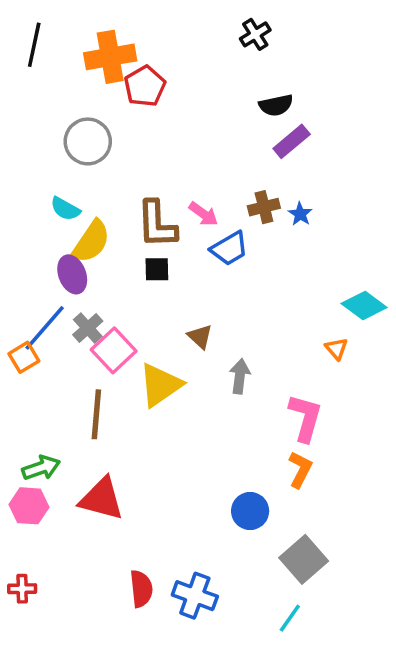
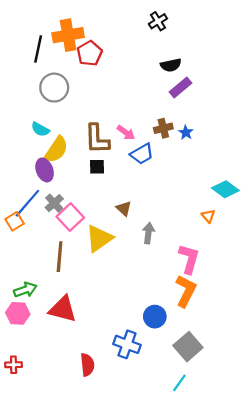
black line: (34, 45) -> (38, 49), moved
orange L-shape: (300, 470) -> (186, 291), size x1.4
blue cross: (195, 596) -> (127, 344), moved

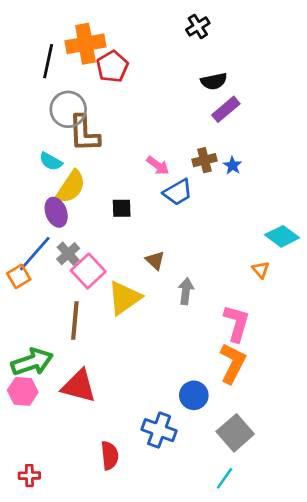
brown L-shape: (97, 139) -> (84, 133), moved
green arrow: (25, 290) -> (32, 362), size x1.4
red cross: (14, 365) -> (29, 476), moved

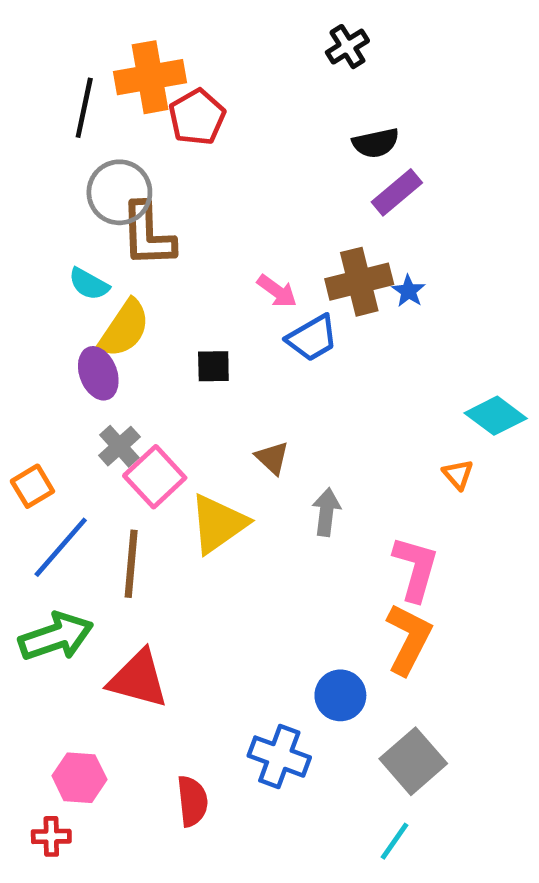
brown cross: (205, 160) -> (359, 282), size x1.5
blue line: (35, 254) -> (61, 547), moved
pink hexagon: (23, 391) -> (79, 778), moved

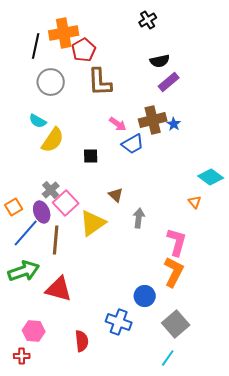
brown L-shape: (148, 235) -> (100, 82), moved
purple ellipse: (98, 373) -> (42, 212), moved

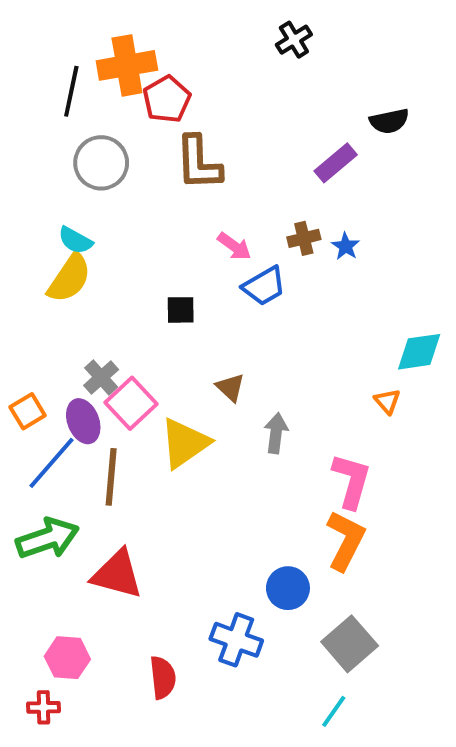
black semicircle: (160, 61) -> (389, 121), moved
brown cross: (153, 120) -> (304, 238), size x0.6
yellow semicircle: (53, 140) -> (69, 278), moved
cyan diamond: (211, 177) -> (419, 352), turned -45

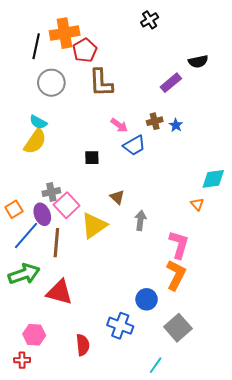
gray cross: (101, 377) -> (51, 192), turned 30
cyan line: (334, 711) -> (156, 365), moved

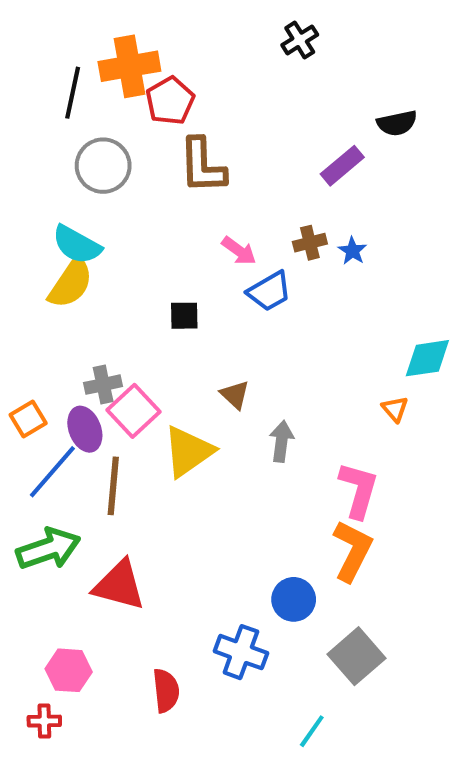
cyan semicircle: (38, 122) -> (77, 245), size x1.4

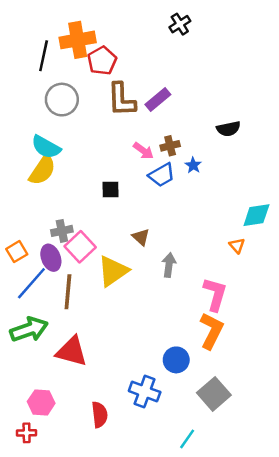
black semicircle: (397, 123) -> (229, 129), moved
purple rectangle: (342, 166) -> (158, 100), moved
brown cross: (310, 243) -> (170, 146), moved
blue star: (352, 251) -> (193, 165), moved

